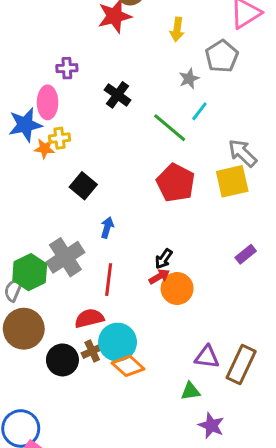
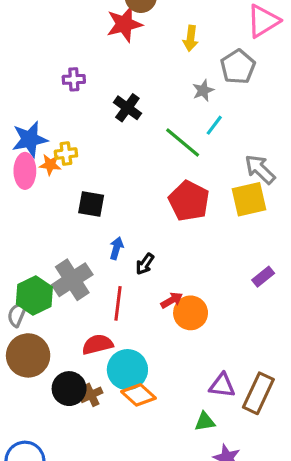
pink ellipse: (48, 102) -> (25, 171), moved
black square: (83, 186) -> (91, 204), turned -30
black arrow: (164, 259) -> (145, 264), moved
brown cross: (92, 351) -> (91, 395), moved

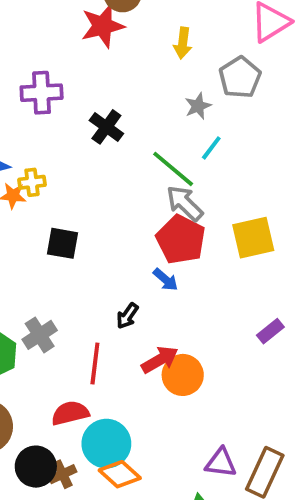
purple cross: (74, 79) -> (42, 93), size x1.5
gray arrow: (260, 169) -> (185, 203), moved
blue arrow: (116, 248) -> (166, 280), moved, turned 115
gray cross: (72, 280) -> (40, 335), size x0.7
red arrow: (172, 300) -> (160, 360), size x1.4

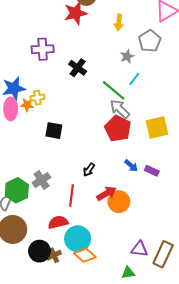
blue arrow: (166, 280) -> (131, 166), moved
purple rectangle: (270, 331) -> (152, 171), moved, turned 64

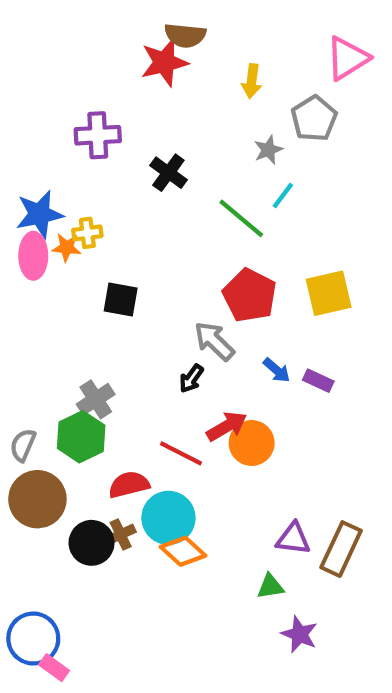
gray arrow: (120, 109) -> (214, 341), moved
green hexagon: (17, 190) -> (81, 437), moved
red line: (71, 195) -> (181, 453), moved, turned -70
brown cross: (54, 255) -> (121, 535), moved

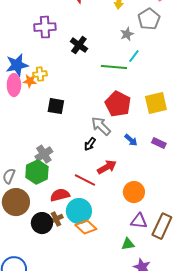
green line: (241, 218) -> (114, 67), turned -35
purple rectangle: (318, 381) -> (159, 143), moved
orange circle: (252, 443) -> (134, 192), moved

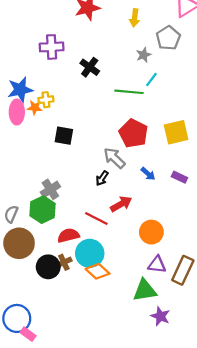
green triangle: (128, 244) -> (145, 290), size x1.6

